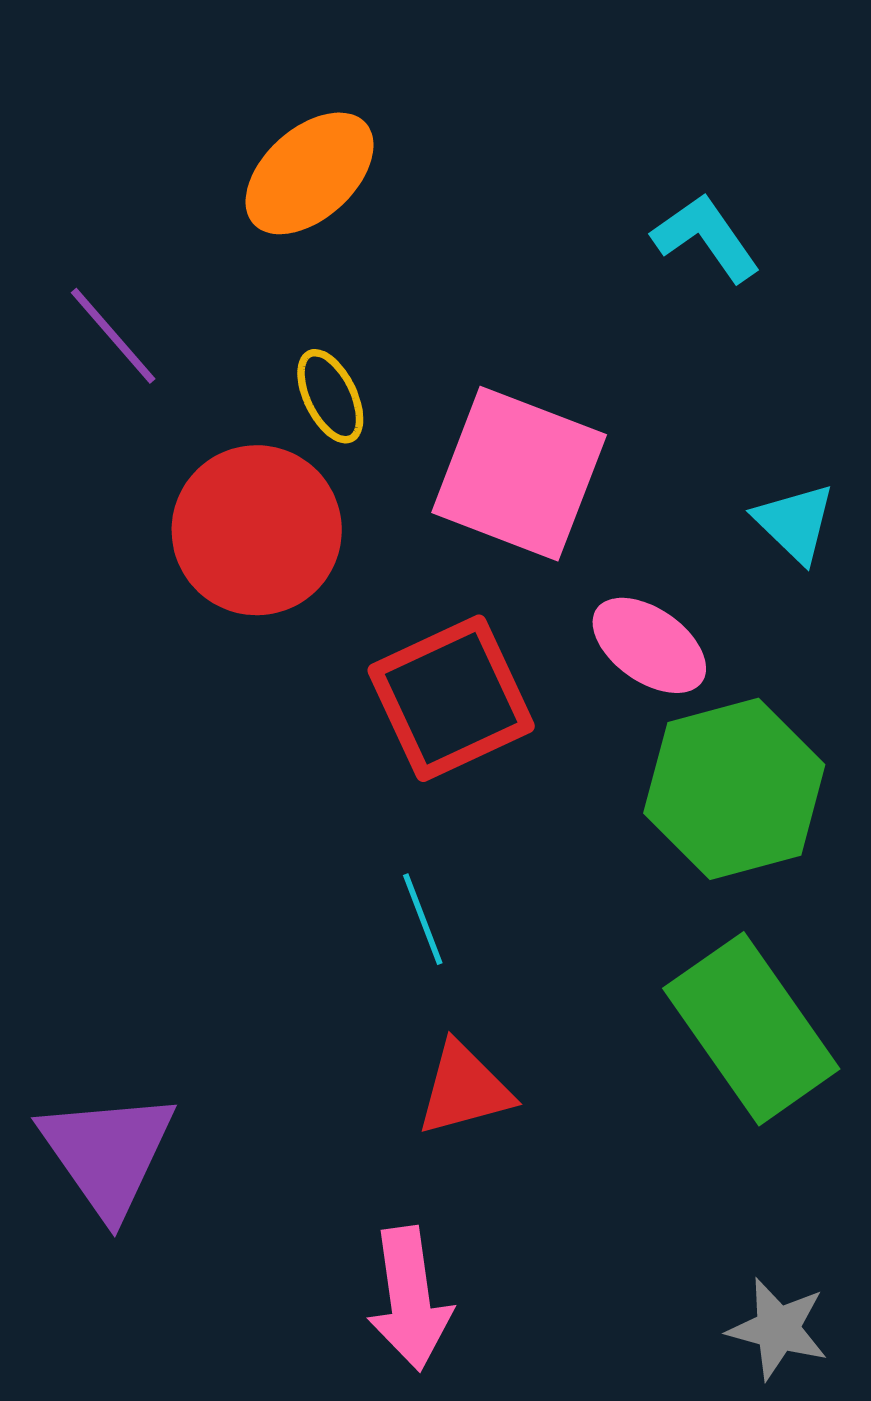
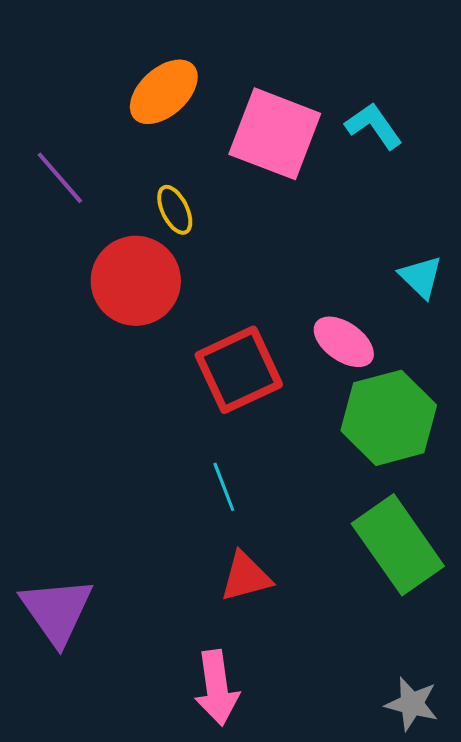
pink square: (519, 474) -> (275, 134), moved

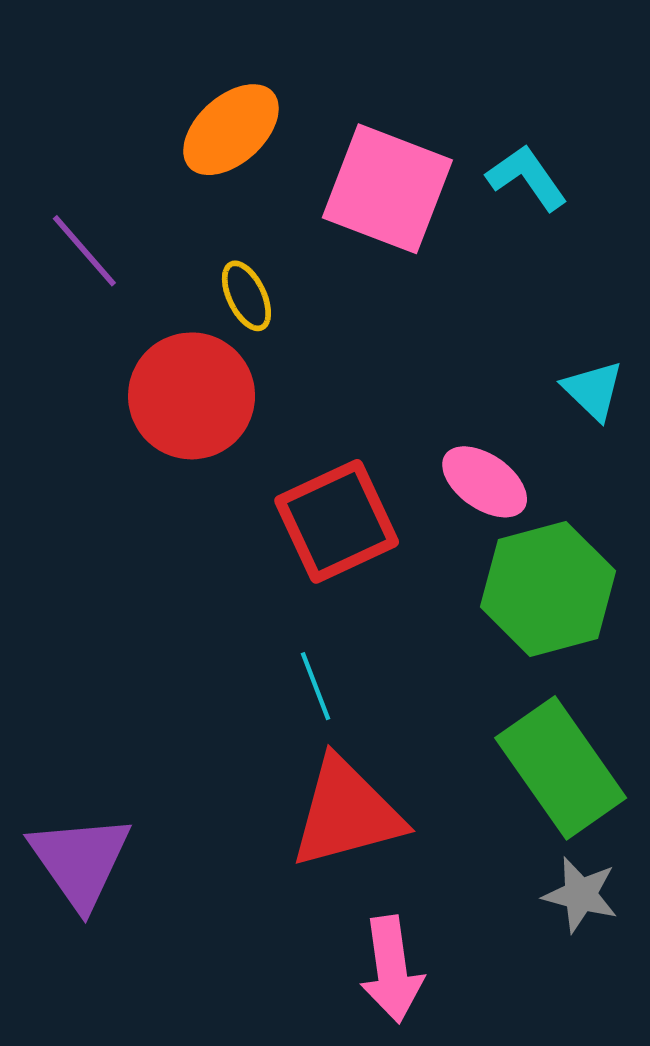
red triangle: (246, 577) -> (347, 813), size x1.6
pink arrow: (217, 688) -> (392, 969), moved
gray star: (412, 704) -> (580, 895), moved

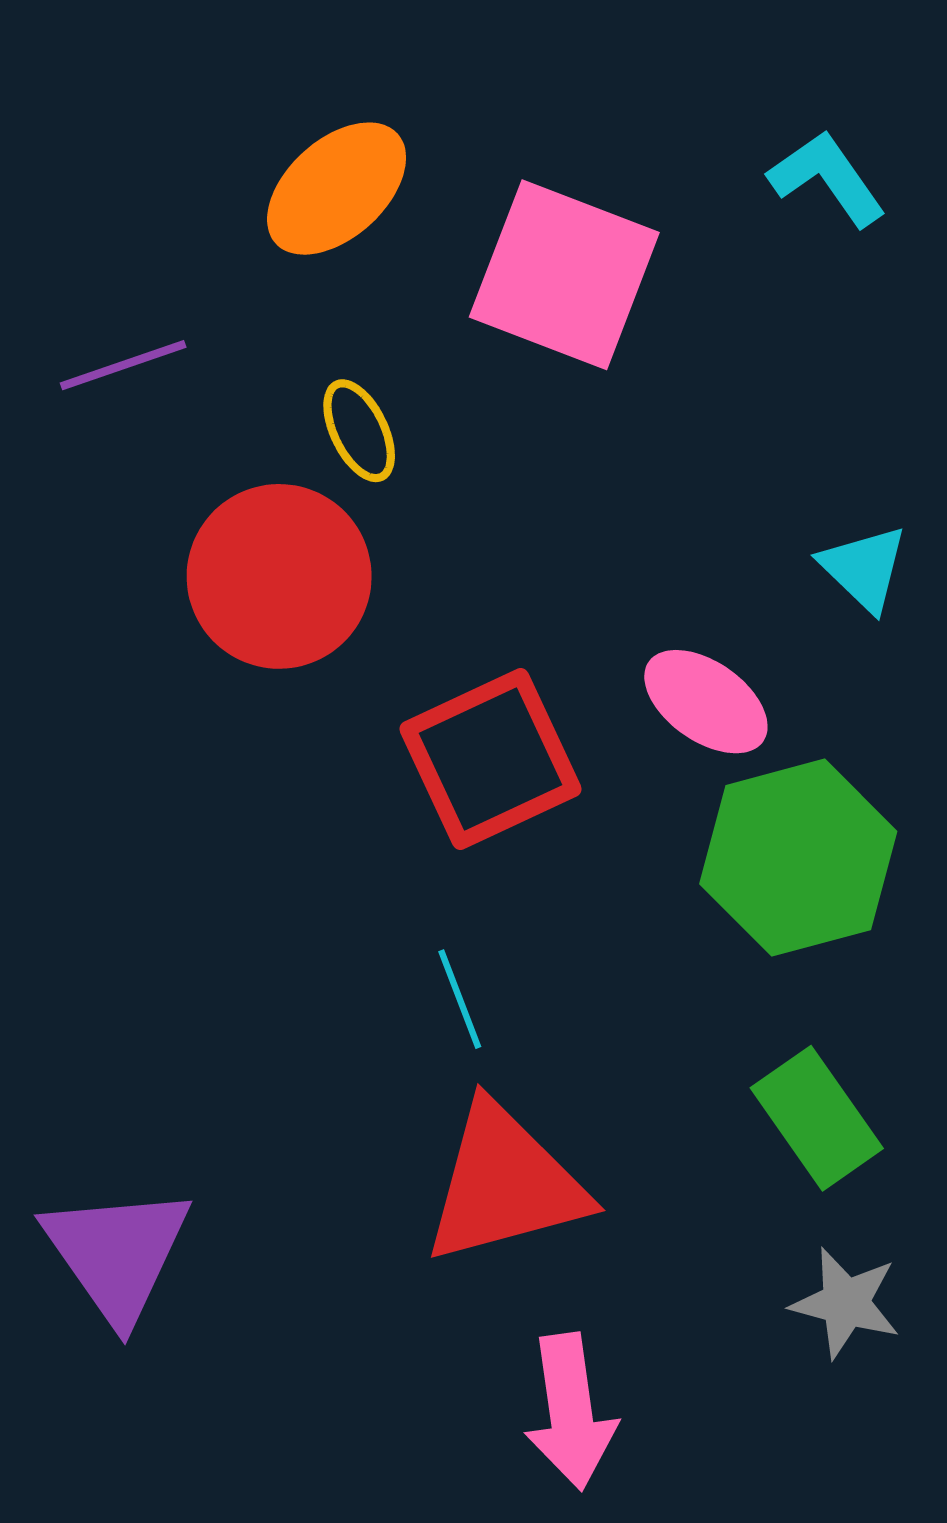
cyan L-shape: (527, 178) -> (827, 178), moved
purple line: (84, 251) -> (123, 365), turned -68
green rectangle: (561, 768) -> (817, 1118), size x0.7

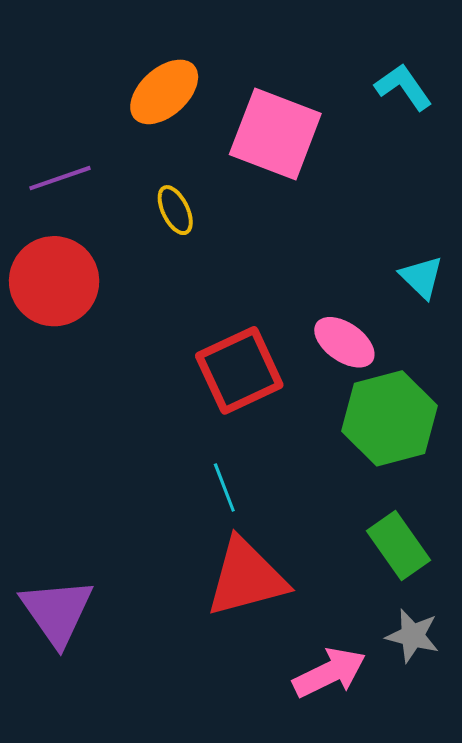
red circle: (279, 576) -> (54, 281), moved
pink arrow: (571, 1412) -> (329, 673), moved, turned -108

